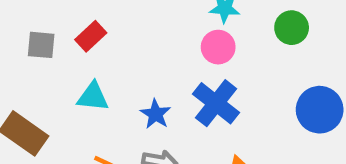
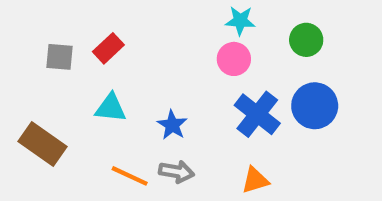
blue cross: (216, 103) -> (257, 114), moved
blue circle: (320, 110) -> (315, 106), moved

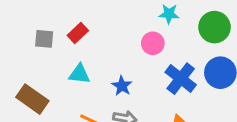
green circle: (306, 40) -> (214, 27), size x1.4
pink circle: (234, 59) -> (153, 43), moved

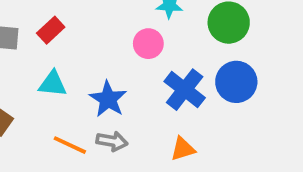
blue star: (122, 86) -> (108, 99), size x1.4

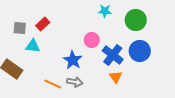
pink circle: (148, 44) -> (92, 40), moved
cyan triangle: (53, 84) -> (33, 46), moved
orange triangle: (183, 149) -> (116, 77), moved, turned -48

